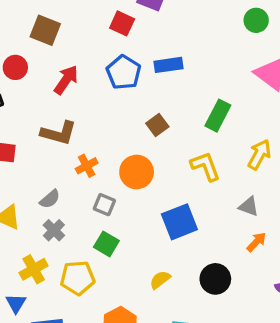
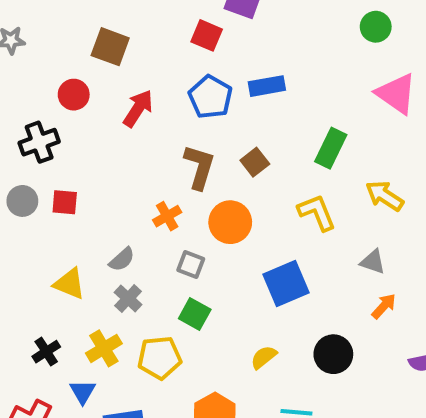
brown L-shape: (59, 133) -> (199, 167), moved, turned -87
yellow arrow: (259, 154) -> (384, 196), turned -84

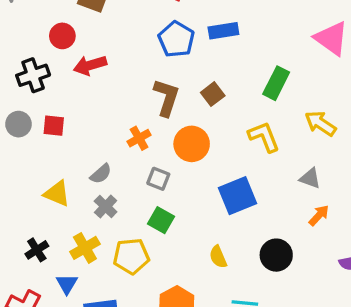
red arrow: (138, 108) -> (90, 65), moved, turned -140
yellow semicircle: (264, 357) -> (218, 257), turned -75

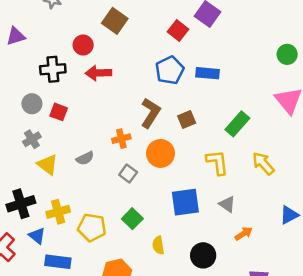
gray triangle: (310, 178) -> (227, 204), moved
gray cross: (106, 207) -> (32, 139), moved
green square: (161, 220) -> (132, 219), moved
black cross: (37, 250) -> (21, 204), size x1.5
blue triangle: (67, 284) -> (37, 236), turned -36

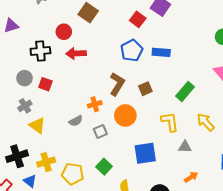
gray semicircle: (85, 158) -> (76, 121), moved
gray square: (128, 174) -> (100, 131), turned 32
gray triangle: (227, 204) -> (185, 147), moved, turned -32

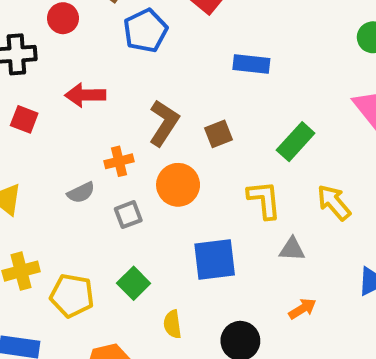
blue pentagon: (132, 51) -> (145, 31), moved
red arrow: (76, 53) -> (85, 95), moved

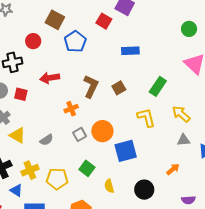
orange circle: (178, 185) -> (102, 131), moved
gray semicircle: (81, 193) -> (47, 140), moved
gray triangle: (292, 249) -> (184, 140), moved

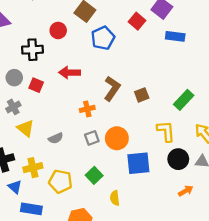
blue rectangle: (130, 51) -> (175, 36), moved
black circle: (144, 190) -> (178, 159), moved

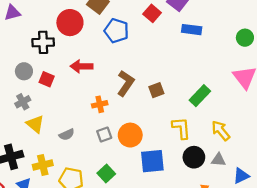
red circle: (58, 30) -> (70, 23), size x1.5
blue pentagon: (103, 38) -> (116, 31), turned -30

